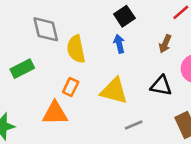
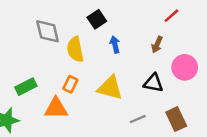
black square: (124, 16) -> (97, 19), moved
green rectangle: (22, 69) -> (26, 87), moved
gray line: (134, 125) -> (138, 119), moved

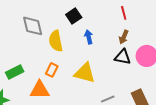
red line: (171, 16) -> (124, 13), moved, turned -64
black triangle: (153, 83) -> (123, 57), moved

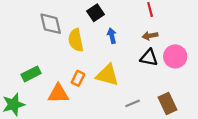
brown arrow: (124, 37) -> (150, 36), turned 56
orange rectangle: (52, 70) -> (78, 78), moved

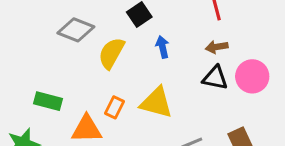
gray diamond: (51, 24) -> (76, 30), turned -55
yellow semicircle: (76, 40) -> (111, 53), turned 40
green rectangle: (31, 74) -> (48, 101), turned 42

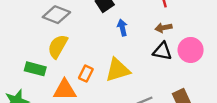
yellow semicircle: (111, 53) -> (58, 46), moved
yellow triangle: (156, 103) -> (118, 70), turned -32

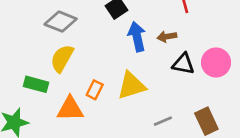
blue arrow: (122, 28) -> (137, 37), size x1.5
brown arrow: (164, 28) -> (167, 37), moved

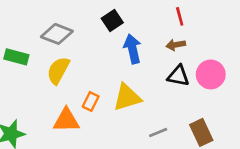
brown arrow: (167, 37) -> (176, 45), moved
green rectangle: (36, 84) -> (16, 57), moved

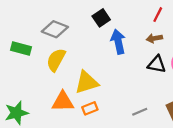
red line: (180, 16) -> (158, 15), turned 42
yellow triangle: (127, 97) -> (87, 82), moved
orange rectangle: (91, 101) -> (90, 108), moved, turned 42

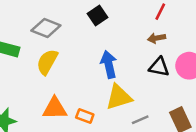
blue arrow: (118, 42) -> (109, 64), moved
yellow triangle: (87, 82) -> (119, 97), moved
orange rectangle: (90, 108) -> (85, 116), turned 42

